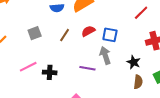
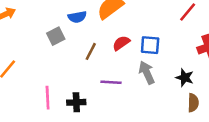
gray square: (35, 33) -> (56, 36), moved
pink line: (28, 67) -> (48, 98), turned -60
purple line: (87, 68) -> (111, 82), moved

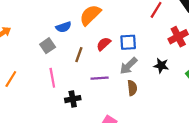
gray arrow: (147, 73) -> (129, 66), turned -102
pink line: (48, 98) -> (52, 78), moved
brown semicircle: (193, 103) -> (132, 88), moved

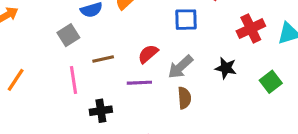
blue square: (128, 42) -> (186, 20), moved
red semicircle: (104, 44) -> (148, 54), moved
brown line: (79, 55) -> (103, 59), moved, turned 56

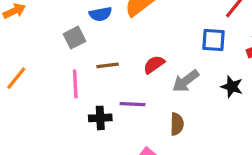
blue square: (186, 20) -> (213, 40), moved
purple line: (139, 83) -> (132, 104), moved
brown semicircle: (184, 98) -> (177, 124), moved

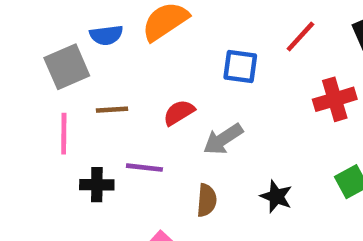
gray square: (75, 38) -> (67, 67), size x1.4
blue square: (213, 40) -> (240, 66), moved
black star: (232, 87) -> (276, 196), moved

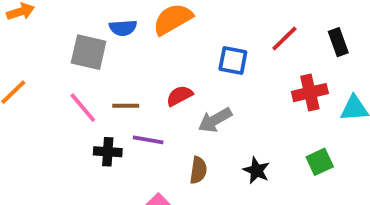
gray square: (67, 67) -> (89, 52), turned 33
brown line: (112, 110) -> (126, 106), moved
pink line: (64, 134) -> (83, 108), turned -44

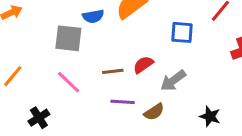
brown line: (126, 106) -> (113, 71), moved
black cross: (108, 152) -> (39, 118), moved, turned -30
brown semicircle: (198, 170) -> (154, 112), moved, turned 55

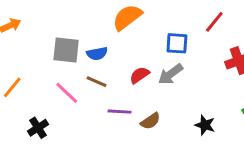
blue semicircle: (93, 16) -> (97, 54), moved
brown line: (113, 71) -> (96, 82), moved, turned 30
gray arrow: (173, 81) -> (170, 74), moved

